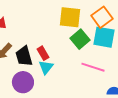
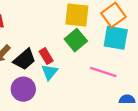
green square: (80, 39) -> (76, 40), moved
black trapezoid: (24, 56) -> (24, 59), turned -115

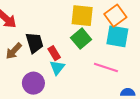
black trapezoid: (24, 59) -> (34, 43), moved, turned -65

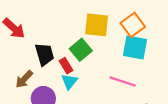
green square: (81, 39) -> (81, 50), moved
brown arrow: (14, 51) -> (24, 79), moved

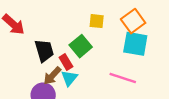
yellow square: (97, 25) -> (97, 21), size x0.6
brown arrow: (24, 79) -> (52, 76), moved

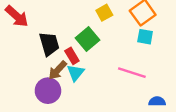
yellow square: (97, 21) -> (104, 13), turned -35
cyan square: (135, 44) -> (145, 37), size x0.6

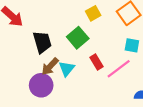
cyan square: (145, 37) -> (132, 45), moved
red rectangle: (72, 56) -> (97, 62), moved
pink line: (132, 73) -> (119, 69), turned -55

